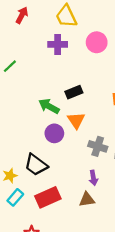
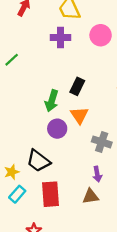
black rectangle: (74, 92) -> (77, 86), turned -42
green arrow: (49, 106) -> (52, 101), turned -102
red rectangle: (48, 197) -> (51, 194), turned -70

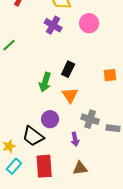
purple cross: (61, 37) -> (53, 25), turned 30
purple circle: (57, 129) -> (50, 119), moved
purple arrow: (97, 174) -> (75, 139), moved

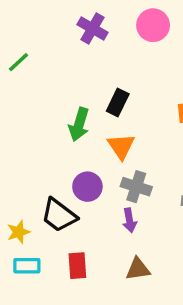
gray cross: (90, 119) -> (136, 187), moved
cyan rectangle: (14, 166) -> (27, 266), turned 49
red rectangle: (44, 166) -> (77, 266), size x0.7

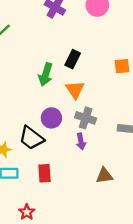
brown triangle: (138, 269) -> (104, 176), moved

